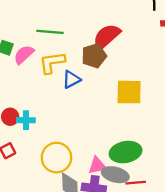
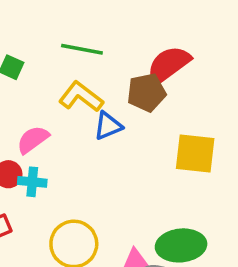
pink semicircle: (24, 54) -> (33, 140), moved
yellow L-shape: (52, 62) -> (81, 97), turned 40

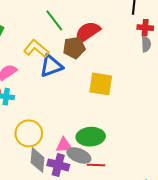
green line: (82, 49) -> (54, 20), moved, turned 40
blue triangle: (108, 126) -> (51, 66), size x1.4

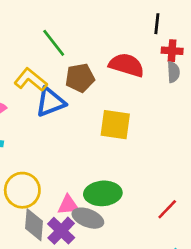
red semicircle: (87, 32) -> (127, 65), moved, turned 52
purple cross: (58, 165) -> (61, 231), turned 30
red line: (96, 165) -> (167, 209), moved, turned -48

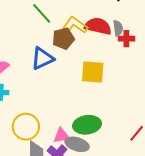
red cross: (172, 51) -> (126, 39), moved
gray semicircle: (173, 72) -> (118, 28), moved
yellow L-shape: (31, 80) -> (75, 25), moved

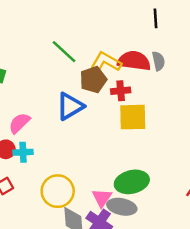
red cross: (126, 39) -> (121, 91), moved
pink triangle: (61, 135) -> (102, 198), turned -42

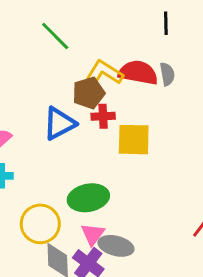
green line: (64, 52) -> (55, 36), moved
red cross: (121, 91) -> (103, 116), moved
green ellipse: (132, 182) -> (88, 198), moved

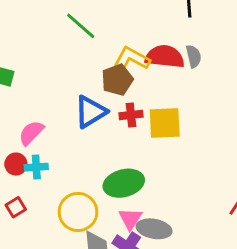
red cross: (103, 116) -> (131, 115), moved

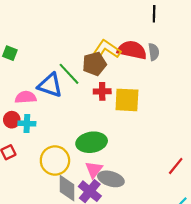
green line: (81, 26) -> (69, 74), moved
blue triangle: (90, 112) -> (50, 85), moved, turned 44
pink semicircle: (31, 133) -> (26, 97), turned 36

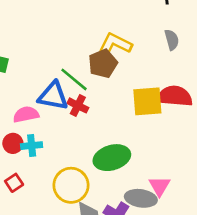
red semicircle: (132, 50) -> (175, 96), moved
red cross: (102, 91) -> (78, 105), moved, turned 35
pink triangle: (94, 170) -> (159, 186), moved

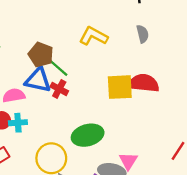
brown pentagon: (103, 64) -> (41, 55), moved, turned -30

